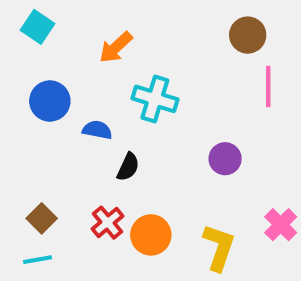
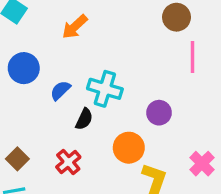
cyan cross: (155, 99) -> (105, 89), moved
blue semicircle: (97, 130) -> (60, 90), turned -55
orange circle: (151, 235) -> (129, 148), moved

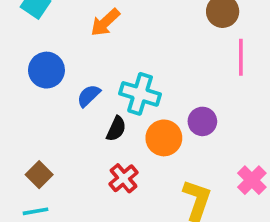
orange circle: (129, 148) -> (164, 138), moved
red cross: (68, 162) -> (124, 178), moved

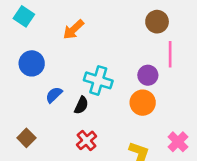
blue semicircle: (89, 96) -> (54, 95), moved
purple circle: (202, 121) -> (148, 75), moved
orange circle: (164, 138) -> (143, 103), moved

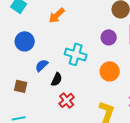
purple circle: (148, 75) -> (109, 37), moved
black semicircle: (81, 105) -> (57, 79), moved
brown square: (26, 138) -> (21, 86), moved, turned -32

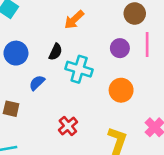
orange arrow: (57, 15) -> (74, 20), moved
black semicircle: (57, 79) -> (56, 52), moved

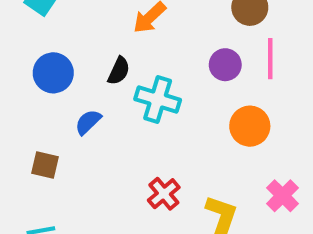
orange circle: (121, 90) -> (250, 126), moved
red cross: (68, 126) -> (164, 194), moved

